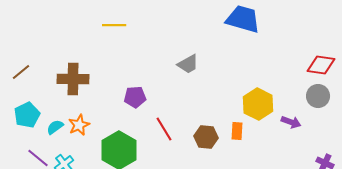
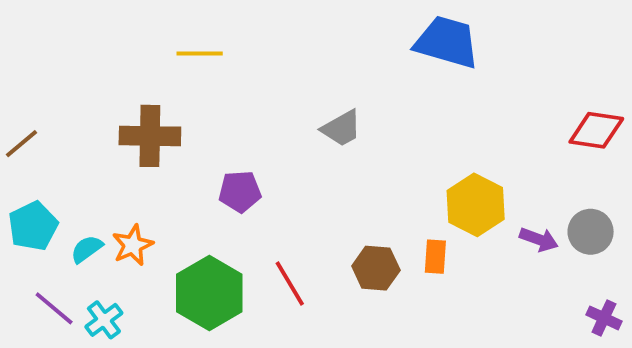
brown cross: (73, 79) -> (150, 136), moved
gray circle: (318, 96) -> (591, 232), moved
red line: (164, 129) -> (290, 283), moved

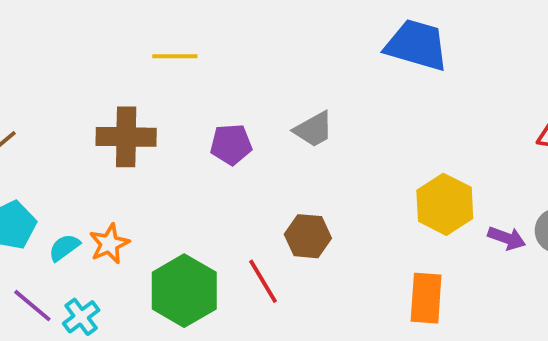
purple pentagon: (240, 192) -> (231, 144), moved
orange rectangle: (435, 257) -> (426, 298), moved, size x1.5
brown hexagon: (376, 268) -> (308, 236), moved

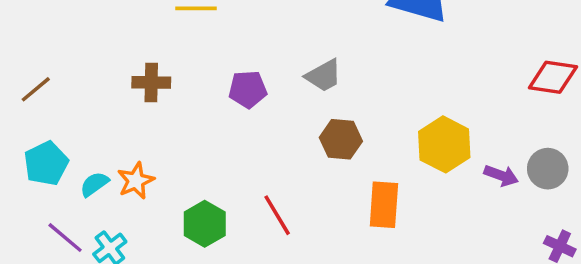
brown cross: (126, 137) -> (151, 82), size x0.7
brown hexagon: (308, 236) -> (341, 139), moved
green hexagon: (184, 291) -> (205, 224), size x0.7
orange rectangle: (426, 298) -> (384, 205), moved

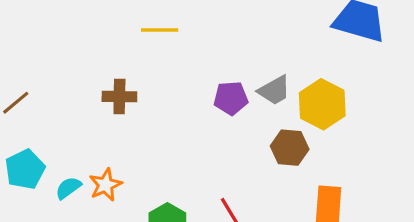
purple pentagon: (248, 89) -> (231, 98), moved
yellow hexagon: (444, 144) -> (322, 104), moved

